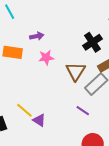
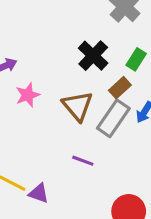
purple line: (83, 111) -> (83, 161), moved

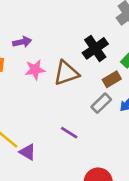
brown triangle: (78, 106) -> (66, 73), moved, turned 40
gray rectangle: (113, 118) -> (101, 103), size x0.7

